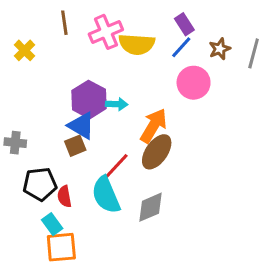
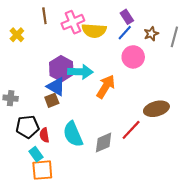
cyan arrow: (117, 104) -> (80, 72), size x1.6
brown ellipse: (157, 152) -> (156, 109), moved, turned 40
red line: (115, 167) -> (131, 130), moved

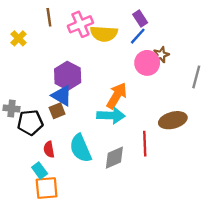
brown star: (151, 34) -> (161, 55), moved
gray line: (174, 37) -> (196, 77), moved
cyan arrow: (80, 72) -> (111, 116), moved
black pentagon: (27, 127) -> (30, 123), moved
red line: (131, 130) -> (145, 144), turned -45

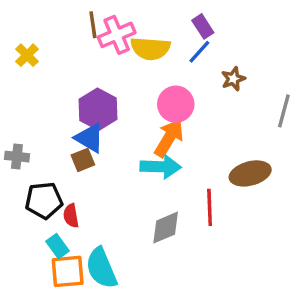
brown line: (49, 17) -> (93, 25), moved
pink circle: (147, 63) -> (176, 104), moved
black pentagon: (30, 123) -> (44, 201), moved
cyan semicircle: (80, 148) -> (101, 268), moved

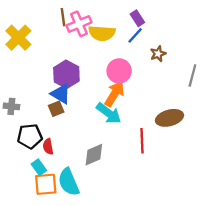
yellow cross: (27, 55) -> (18, 38), size x1.6
cyan arrow: (161, 167) -> (109, 113), turned 35
gray diamond: (166, 228) -> (94, 155), moved

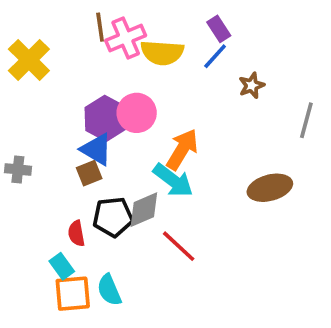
pink circle: (119, 71) -> (137, 113), moved
black pentagon: (30, 136) -> (113, 217), moved
red line: (142, 141) -> (179, 246), moved, turned -45
gray diamond: (94, 155) -> (144, 210), moved
cyan semicircle: (69, 182) -> (109, 290), size x0.7

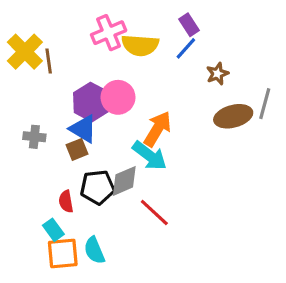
brown line: (100, 27) -> (49, 61), moved
gray cross: (18, 169) -> (34, 137), moved
brown ellipse: (270, 188) -> (233, 116), moved

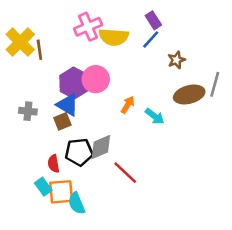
orange arrow: (157, 129) -> (128, 105), size x0.6
cyan arrow: (150, 156) -> (155, 116), moved, size x0.7
orange square: (63, 254) -> (61, 192), moved

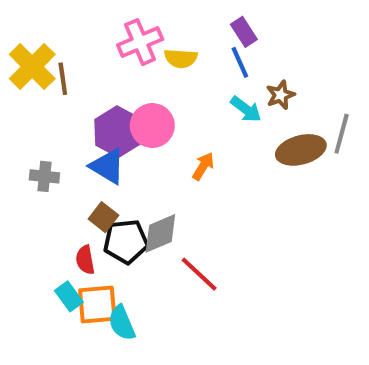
yellow semicircle: (114, 37) -> (181, 58), size x0.7
blue line: (151, 39) -> (240, 62), turned -66
cyan arrow: (155, 116) -> (246, 109), moved
brown square: (62, 121) -> (103, 217), moved, turned -30

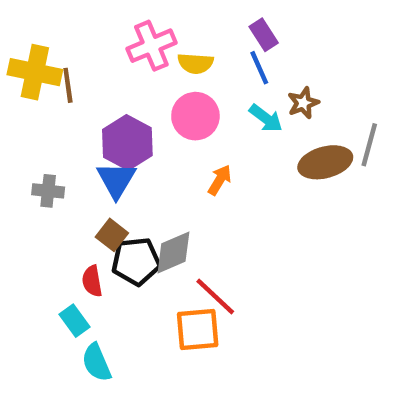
yellow cross: (32, 67) -> (35, 72), turned -33
pink circle: (152, 126) -> (195, 116), moved
blue triangle: (108, 166) -> (116, 180), turned 30
orange square: (97, 305) -> (198, 329), moved
cyan semicircle: (122, 323) -> (96, 362), moved

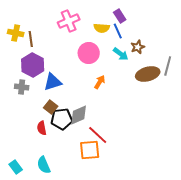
yellow semicircle: (195, 63) -> (102, 28), moved
yellow cross: (35, 72) -> (16, 33), size x0.7
purple hexagon: (127, 143) -> (33, 65), moved
blue triangle: (116, 180) -> (53, 82), turned 42
cyan rectangle: (74, 321) -> (16, 167), moved

